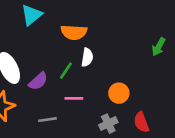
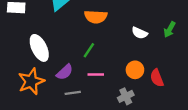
white semicircle: (87, 57) -> (140, 33), moved, turned 105
purple semicircle: (38, 81) -> (65, 72), moved
red semicircle: (141, 122) -> (157, 78), moved

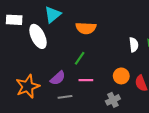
white semicircle: (140, 33) -> (134, 45), moved, turned -120
white ellipse: (39, 48) -> (38, 36), moved

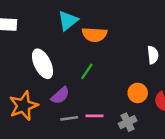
cyan triangle: (53, 15) -> (68, 21), moved
white ellipse: (38, 36) -> (42, 64), moved
pink line: (86, 80) -> (95, 116), moved

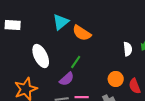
orange semicircle: (95, 35) -> (82, 33), turned 30
purple semicircle: (60, 95) -> (67, 79), moved

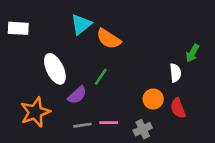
white semicircle: (128, 49) -> (175, 73), moved
purple semicircle: (67, 79) -> (77, 95), moved

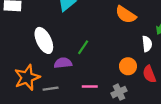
orange semicircle: (109, 39) -> (126, 15), moved
purple semicircle: (77, 95) -> (63, 63), turned -144
gray line: (82, 125) -> (51, 89), moved

